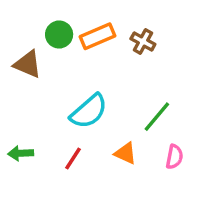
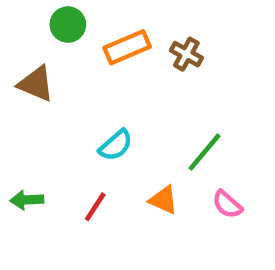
green circle: (59, 35) -> (68, 25), moved
cyan semicircle: (89, 111) -> (116, 145), size x0.7
pink semicircle: (174, 157) -> (227, 204), turned 120

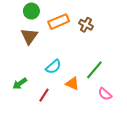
brown triangle: (36, 84) -> (29, 36), moved, turned 42
green arrow: (27, 200) -> (20, 84), moved, turned -32
orange triangle: (164, 200) -> (72, 84), moved

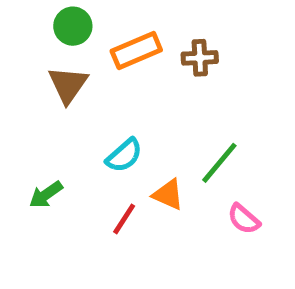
brown cross: (86, 25) -> (200, 58), turned -32
red line: (44, 95) -> (124, 219), moved

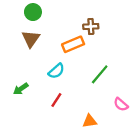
orange rectangle: (136, 51) -> (73, 44), moved
orange triangle: (168, 195) -> (90, 121), moved, turned -32
pink semicircle: (244, 219) -> (121, 104), moved

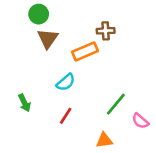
brown triangle: (31, 39) -> (48, 39), moved
green line: (100, 74) -> (116, 104), moved
green arrow: (21, 89) -> (24, 103), turned -80

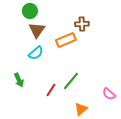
cyan semicircle: (66, 82) -> (36, 53), moved
green line: (116, 104) -> (71, 81), moved
orange triangle: (104, 140) -> (81, 109), turned -32

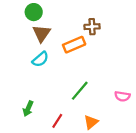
green arrow: (19, 80) -> (28, 109), moved, turned 48
red line: (51, 90) -> (57, 121), moved
pink semicircle: (109, 94) -> (122, 96), moved, turned -32

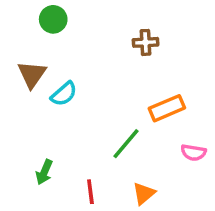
brown triangle: (42, 33) -> (32, 74), moved
orange rectangle: (74, 45) -> (167, 108), moved
red line: (57, 121) -> (90, 192), turned -40

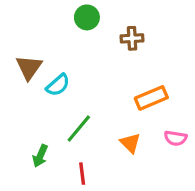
green circle: (53, 19) -> (87, 17), moved
green line: (126, 144) -> (79, 129), moved
orange triangle: (144, 193) -> (130, 143), moved, turned -35

